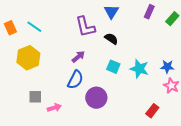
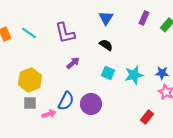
purple L-shape: (85, 27) -> (65, 33), moved
yellow hexagon: (28, 58) -> (30, 80), moved
cyan star: (139, 69) -> (134, 75), turned -30
blue semicircle: (75, 80) -> (66, 101), moved

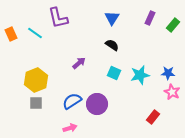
purple L-shape: (65, 33) -> (58, 18), moved
blue semicircle: (66, 101) -> (72, 101), turned -150
pink arrow: (49, 114) -> (70, 128), moved

